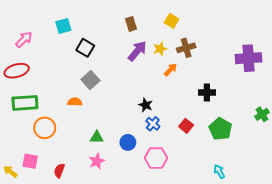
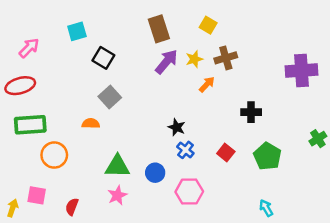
brown rectangle: (131, 24) -> (159, 29), size x1.5
green triangle: (97, 137) -> (117, 166), size x1.5
yellow arrow: (10, 172) -> (13, 208), turned 72

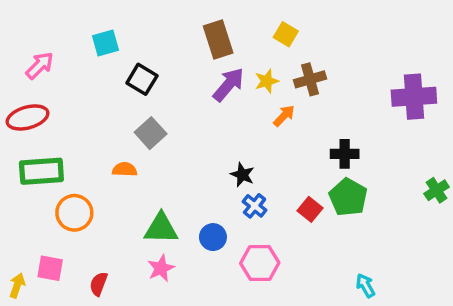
green pentagon: (267, 156) -> (348, 197), moved

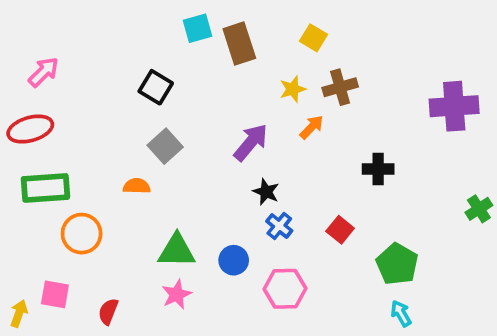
cyan square: (106, 43) -> (198, 28), moved
purple arrow: (229, 85) -> (251, 142), moved
green pentagon: (348, 197) -> (397, 264), moved

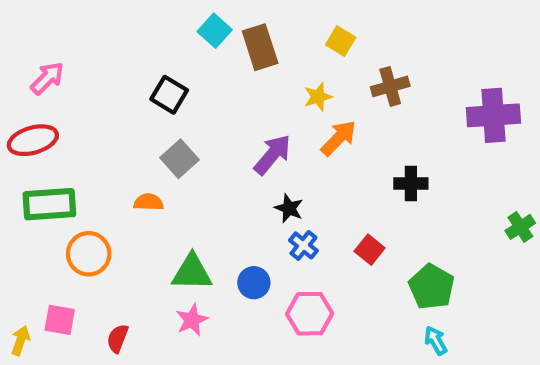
cyan square: (198, 28) -> (215, 31), turned -32
brown cross: (340, 87) -> (390, 86), moved
orange arrow: (312, 127) -> (339, 138), size x1.4

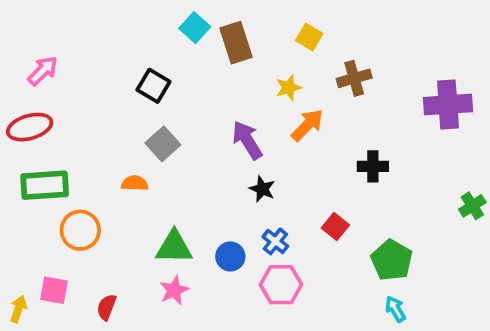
purple arrow: (272, 155) -> (247, 140), turned -72
blue cross: (303, 245) -> (275, 241), moved

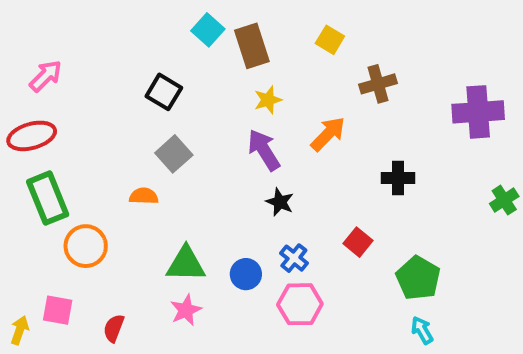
yellow star: (289, 88) -> (268, 100), moved
green rectangle: (45, 185) -> (48, 198), turned 72
green cross: (472, 206) -> (504, 200), moved

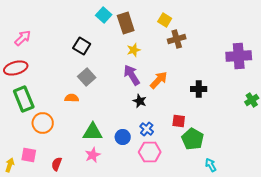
brown cross: (378, 84) -> (177, 39), moved
orange arrow: (328, 134) -> (159, 80), moved
red square: (358, 242) -> (179, 121), turned -32
green pentagon: (418, 278) -> (193, 139), moved

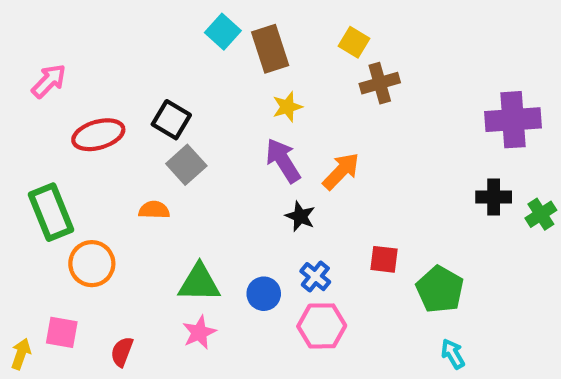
black square: (82, 46) -> (171, 120), moved
red ellipse: (16, 68) -> (98, 135), moved
black cross: (199, 89) -> (494, 197), moved
green pentagon: (193, 139) -> (440, 289), moved

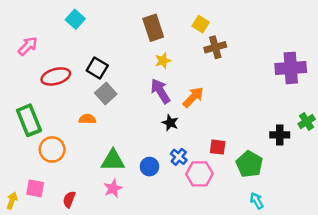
cyan square: (223, 32) -> (75, 19), moved
black cross: (494, 197) -> (280, 135), moved
pink hexagon: (322, 326) -> (199, 174), moved

